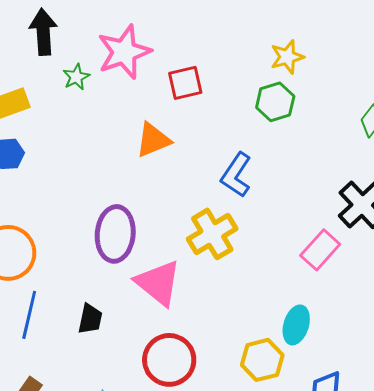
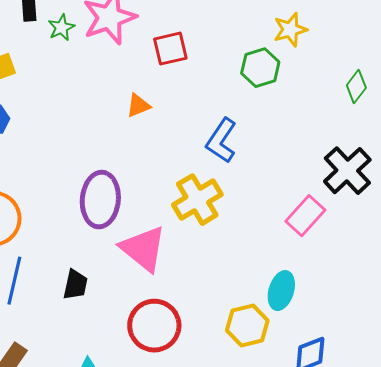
yellow star: (287, 57) -> (290, 30), moved
green star: (76, 77) -> (61, 28), moved
orange triangle: (153, 140) -> (138, 106), size x0.7

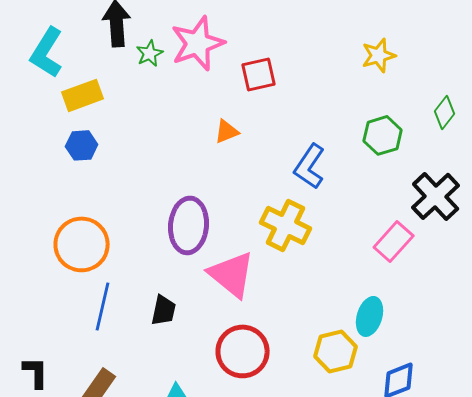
green hexagon: (260, 68) -> (383, 135), moved
yellow cross: (197, 200) -> (286, 225), turned -33

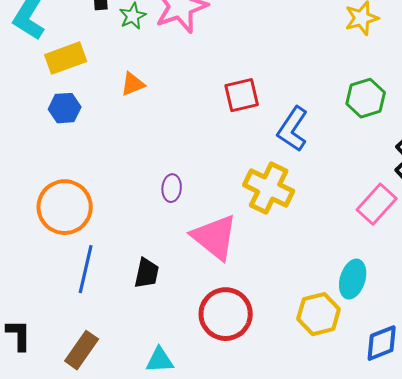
red square: (259, 74) -> (242, 95), moved
orange triangle: (227, 131) -> (133, 84), moved
purple ellipse: (189, 225) -> (172, 188), size x0.5

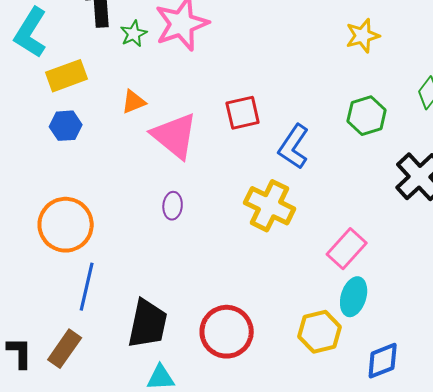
pink rectangle: (377, 204) -> (347, 249), moved
pink triangle: (215, 237) -> (175, 136), moved
black trapezoid: (147, 273) -> (148, 324), moved, size x1.6
brown rectangle: (82, 350) -> (65, 349), moved

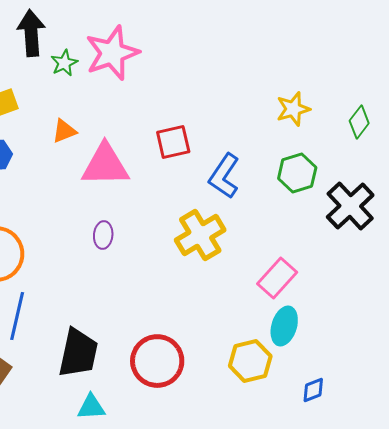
yellow star: (363, 36) -> (293, 109), moved
green hexagon: (367, 116) -> (297, 173), moved
pink triangle: (175, 136) -> (105, 165), turned -40
yellow cross: (270, 206) -> (200, 235), turned 33
blue diamond: (383, 361) -> (313, 390), size x0.7

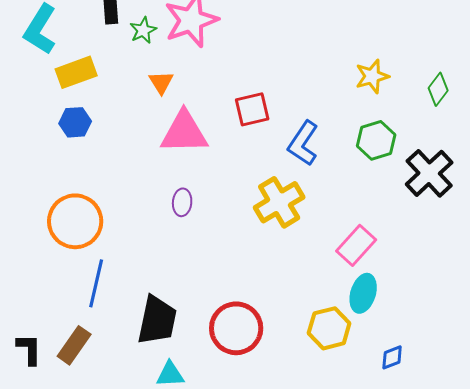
orange triangle: (64, 131) -> (161, 82), moved, turned -40

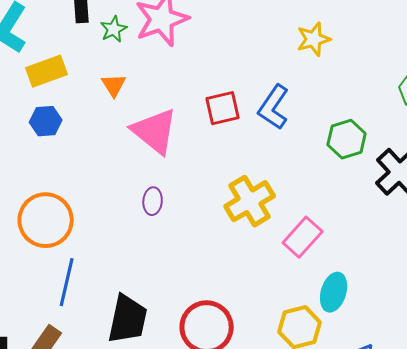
yellow star: (372, 76) -> (314, 39), moved
orange triangle: (161, 82) -> (114, 85), moved
pink triangle: (184, 132) -> (155, 131), turned 40
blue L-shape: (303, 143) -> (274, 107), moved
pink rectangle: (356, 245) -> (303, 237), moved

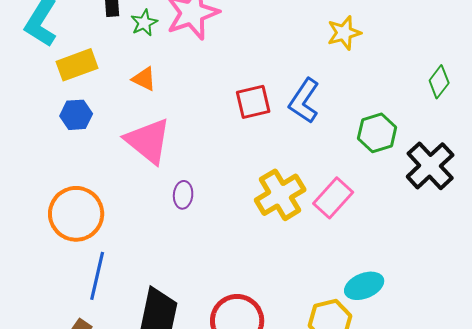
orange triangle: (114, 85) -> (144, 79), turned -32
pink triangle: (155, 131) -> (148, 141), moved
pink rectangle: (303, 237) -> (333, 198), moved
cyan ellipse: (334, 292) -> (364, 286), turned 51

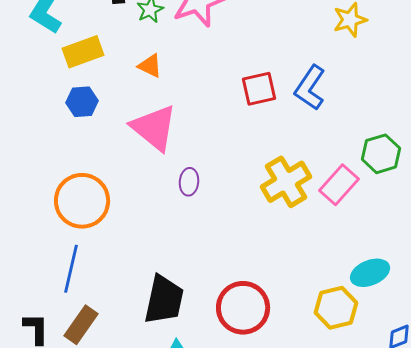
green hexagon: (377, 133) -> (381, 154), moved
blue line: (97, 276) -> (71, 269), moved

